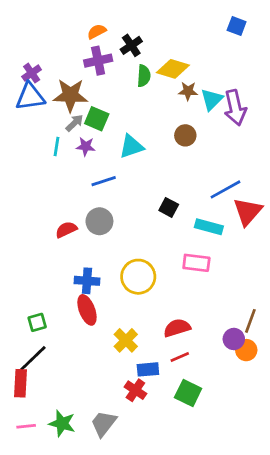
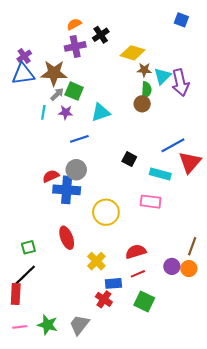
green semicircle: (144, 76) -> (146, 90), moved
blue cross: (87, 281) -> (67, 190), moved, size x1.4
purple circle: (234, 339) -> (172, 266), moved

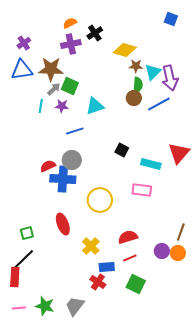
purple cross: (24, 56) -> (24, 43), moved
blue line: (173, 145) -> (159, 104), moved

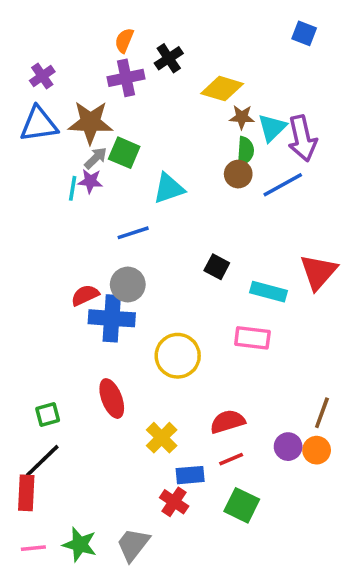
orange semicircle: (70, 23) -> (124, 40), turned -40
purple star: (62, 106) -> (90, 181), moved

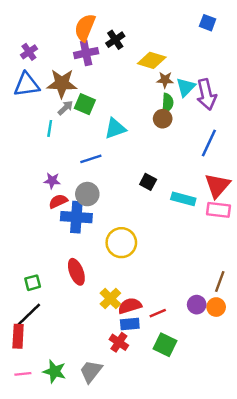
orange semicircle: (124, 40) -> (85, 28), size x1.6
purple star: (90, 181) -> (52, 181), moved
blue line: (283, 185) -> (209, 143), moved, turned -36
pink rectangle: (252, 338) -> (219, 210), moved
red semicircle: (228, 422) -> (130, 306), moved

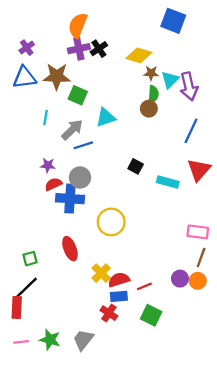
blue square: (208, 23) -> (173, 21), moved, size x1.6
black cross: (115, 40) -> (99, 49), moved
gray arrow: (65, 108) -> (72, 130), moved, size x1.5
pink rectangle: (219, 210) -> (198, 232), moved

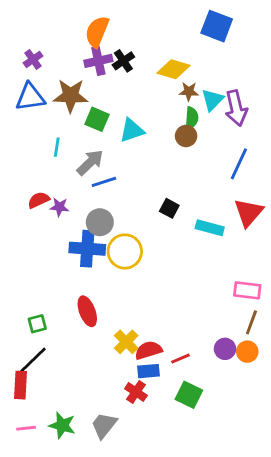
cyan triangle: (106, 118) -> (132, 130), moved
red semicircle: (53, 184) -> (39, 200), moved
yellow circle: (111, 222) -> (125, 251), moved

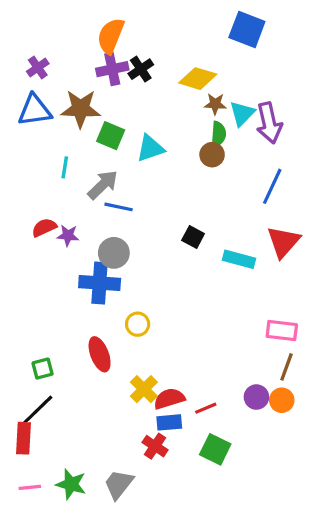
blue line: (104, 182) -> (119, 207), turned 30
yellow circle: (125, 251) -> (138, 324), moved, size x0.6

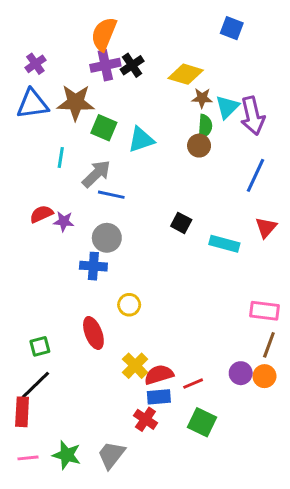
blue square: (247, 29) -> (232, 28), size x0.7
red triangle: (283, 242) -> (266, 227), size x0.7
blue cross: (100, 283) -> (93, 266), size x0.7

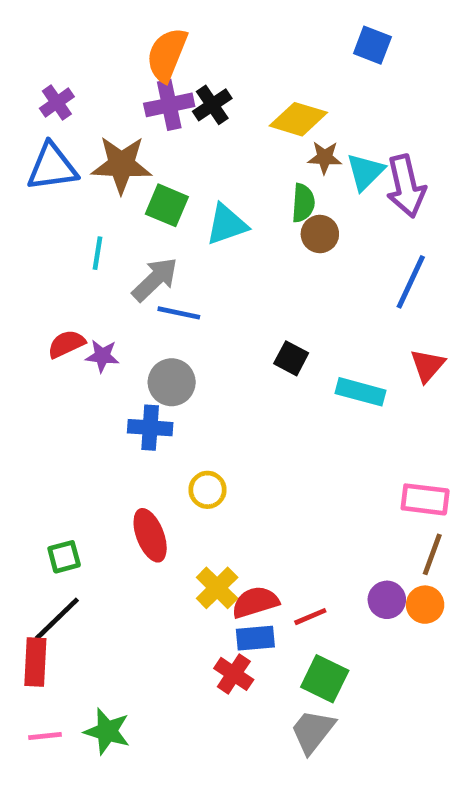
green semicircle: (205, 126) -> (303, 203), moved
gray trapezoid: (111, 455) -> (313, 731), moved

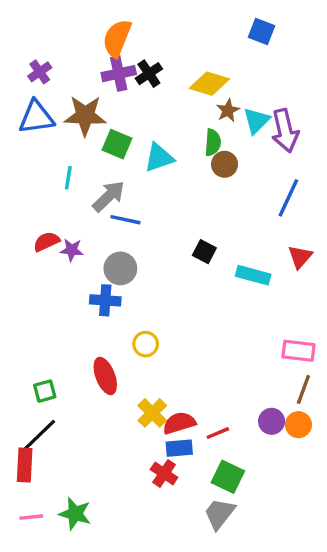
brown star: (325, 157) -> (228, 111), turned -30

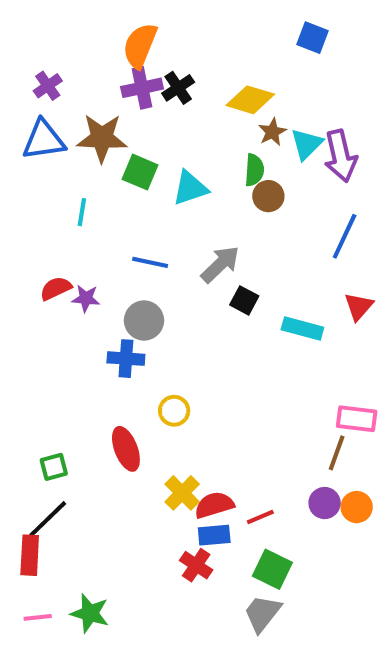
gray arrow: (109, 196) -> (220, 264), moved
brown line: (303, 389) -> (337, 453), moved

